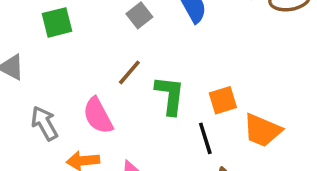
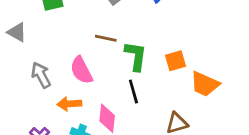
brown line: (129, 72) -> (106, 38), turned 60
black line: (205, 138) -> (133, 92), moved

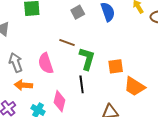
orange arrow: (69, 104) -> (23, 85), moved

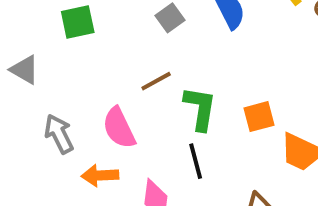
brown line: (67, 43) -> (156, 81), turned -42
orange arrow: (23, 85) -> (100, 175), moved

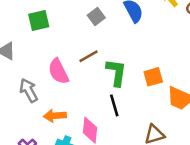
pink semicircle: (119, 128) -> (58, 71), moved

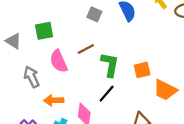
gray square: (96, 17) -> (94, 14), turned -32
green square: (39, 20) -> (44, 31), moved
black line: (114, 105) -> (107, 94), turned 54

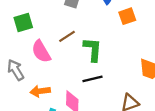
orange square: (142, 70) -> (127, 16), moved
black line: (107, 94) -> (93, 79), turned 42

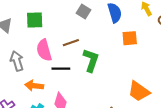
black line: (93, 79) -> (61, 69), moved

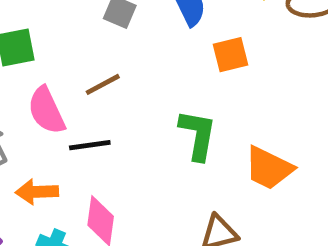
green L-shape: (91, 60) -> (198, 135), moved

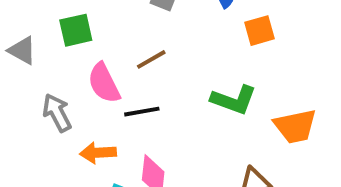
green L-shape: (198, 135) -> (234, 100), turned 102
orange trapezoid: (269, 168) -> (295, 126), turned -36

